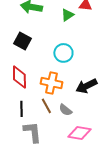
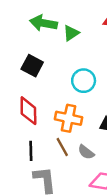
green triangle: (67, 15) -> (71, 33), moved

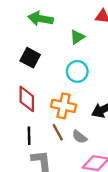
green triangle: (71, 33) -> (77, 37), moved

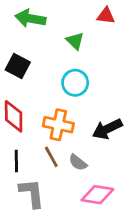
green triangle: (77, 37) -> (75, 41), turned -42

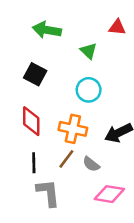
brown line: (51, 157) -> (66, 159), turned 66

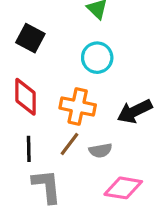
gray semicircle: (91, 164) -> (100, 150), turned -48

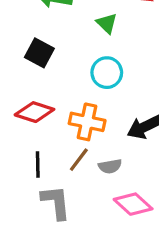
red diamond: (26, 97) -> (34, 112), turned -72
pink diamond: (123, 188) -> (133, 204), turned 33

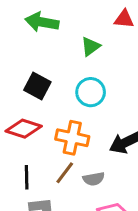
green triangle: (107, 23) -> (91, 46), turned 40
black square: (39, 53) -> (37, 86), moved

